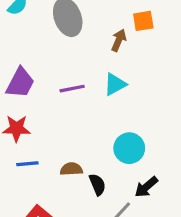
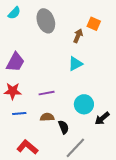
orange square: (143, 21) -> (94, 24), turned 32
purple line: (72, 89) -> (47, 93), moved
black arrow: (146, 187) -> (102, 118), moved

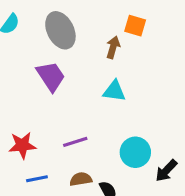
purple trapezoid: (15, 62) -> (51, 76), moved, turned -55
cyan triangle: (75, 64) -> (114, 91), turned 42

